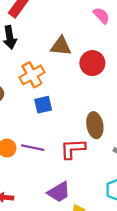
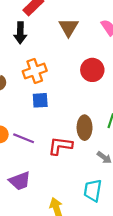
brown triangle: (61, 46) -> (68, 27), moved, turned 45
purple trapezoid: (59, 192) -> (20, 181), moved

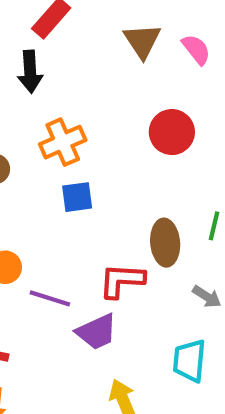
brown triangle: (68, 27) -> (142, 41), moved
purple line: (24, 138) -> (50, 298), moved
purple trapezoid: (20, 181) -> (97, 332), moved

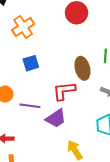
blue square: (77, 197) -> (31, 63), moved

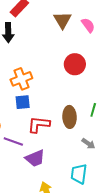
orange cross: (23, 27) -> (21, 79), moved
red L-shape: (64, 91) -> (39, 124), moved

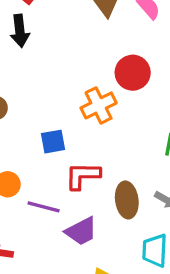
orange cross: (21, 79) -> (99, 105), moved
brown ellipse: (70, 117) -> (127, 200), moved

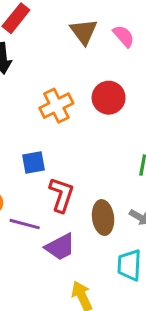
orange cross: (99, 105) -> (56, 106), moved
red L-shape: (83, 176) -> (61, 195), turned 108

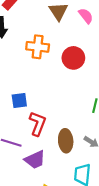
orange cross: (56, 106) -> (38, 47), moved, turned 30

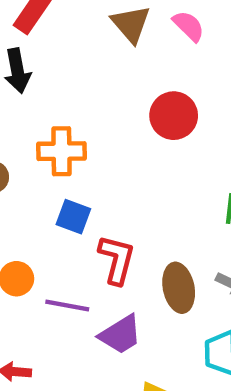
orange cross: (38, 47) -> (61, 151), moved
blue square: (19, 100) -> (73, 217), turned 35

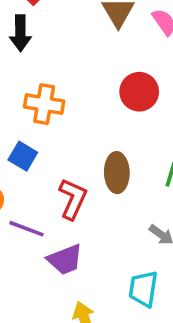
blue square: (73, 217) -> (23, 156), moved
brown ellipse: (179, 288) -> (117, 173), moved

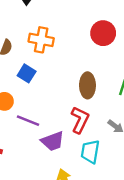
red L-shape: (73, 199) -> (80, 120), moved
cyan trapezoid: (143, 289) -> (90, 152), moved

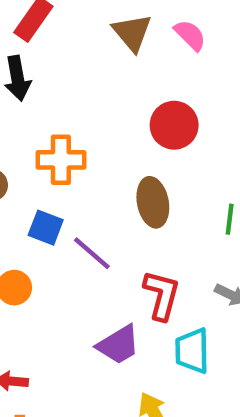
brown ellipse: (87, 85) -> (153, 202), moved
purple line: (28, 121) -> (92, 253), moved, turned 30

